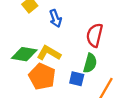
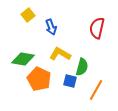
red semicircle: (95, 35) -> (97, 28), moved
yellow L-shape: (49, 53) -> (60, 54), moved

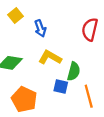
orange pentagon: (39, 79) -> (24, 99), moved
orange line: (96, 90) -> (89, 96), turned -45

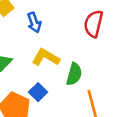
blue square: (61, 86) -> (38, 92), moved, turned 32

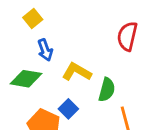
blue arrow: (34, 22) -> (45, 50), moved

